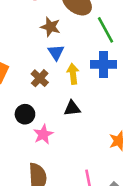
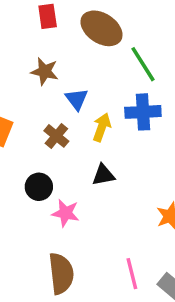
brown star: (50, 27) -> (45, 71), moved
yellow arrow: (73, 74) -> (102, 127), turned 30
pink star: (43, 134) -> (66, 213), turned -30

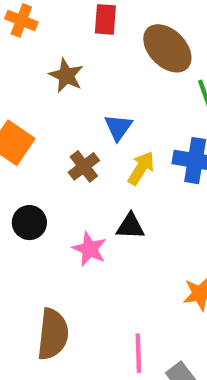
brown star: (45, 71) -> (66, 76), moved
black circle: (39, 187) -> (29, 223), moved
pink star: (66, 213) -> (90, 249), moved

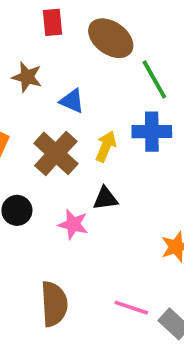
blue triangle: (118, 127) -> (72, 101), moved, turned -32
brown cross: (84, 166) -> (56, 153), size x1.6
pink line: (138, 353) -> (131, 308), turned -60

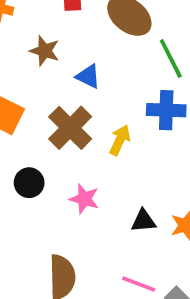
yellow arrow: (106, 146) -> (120, 140), moved
black triangle: (105, 198) -> (143, 221), moved

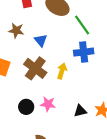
blue triangle: (88, 76) -> (41, 40), turned 32
black circle: (29, 183) -> (26, 107), moved

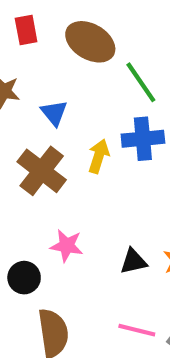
yellow arrow: (62, 71) -> (99, 156), moved
black circle: (26, 107) -> (24, 278), moved

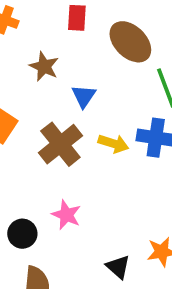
yellow arrow: (99, 156) -> (113, 143), turned 76
black triangle: (133, 261) -> (118, 267), moved, turned 40

